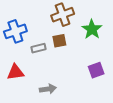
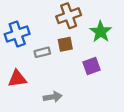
purple square: (96, 70) -> (92, 66), moved

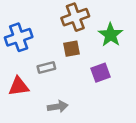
gray rectangle: (42, 52) -> (46, 68), moved

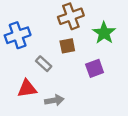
gray rectangle: (46, 68) -> (44, 64), turned 56
red triangle: (19, 86) -> (27, 89), moved

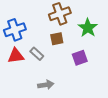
red triangle: (27, 89) -> (16, 56), moved

